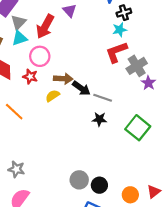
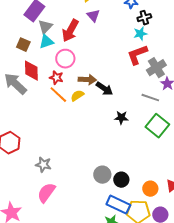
gray line: (103, 98) -> (150, 98), moved
orange line: (14, 112) -> (58, 95), moved

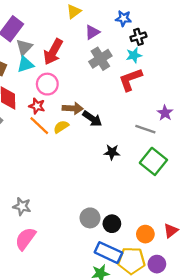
purple triangle: (93, 16) -> (92, 32), moved, turned 40
gray cross: (156, 68) -> (100, 59), moved

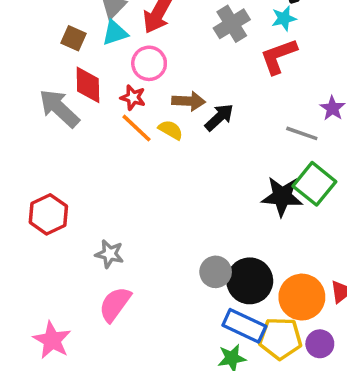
black arrow: (92, 119) -> (219, 117), turned -78
yellow semicircle: (61, 127) -> (171, 130), turned 63
black star: (112, 152) -> (282, 196), moved, size x1.6
black circle: (112, 224) -> (250, 281), size x1.6
orange circle: (145, 234) -> (302, 297), size x1.6

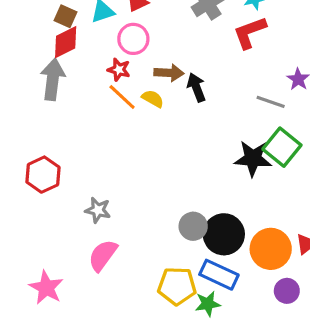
red diamond: (88, 85) -> (66, 42), moved, turned 64
gray arrow: (59, 108) -> (53, 79), turned 54
black arrow: (219, 117) -> (196, 87), turned -68
yellow pentagon: (280, 338) -> (177, 286), moved

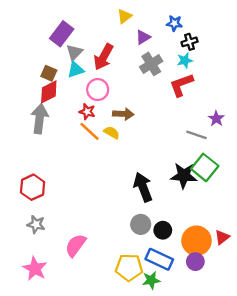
black arrow: (196, 87) -> (143, 187), moved, size x1.4
gray star: (98, 210) -> (36, 224), moved
black circle: (224, 234) -> (163, 230), size x0.6
purple circle: (287, 291) -> (195, 262), moved

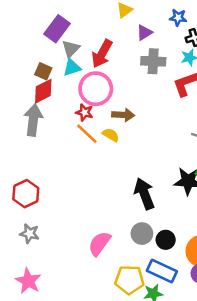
gray cross: (151, 64) -> (153, 61), turned 35
pink circle: (98, 90) -> (96, 89), size x1.4
pink semicircle: (76, 245) -> (99, 244), moved

